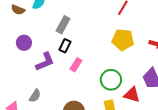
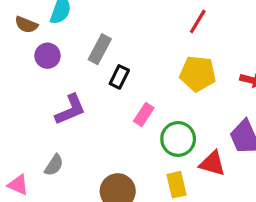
purple circle: (24, 43) -> (47, 56), moved
black rectangle: (65, 46) -> (119, 77), moved
pink rectangle: (76, 65) -> (144, 114), moved

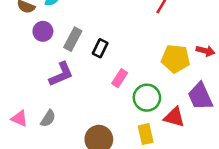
gray rectangle: (100, 49) -> (73, 39), moved
yellow pentagon: (198, 74) -> (176, 59), moved
pink triangle: (18, 185) -> (20, 118), moved

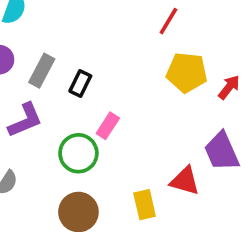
red arrow: (205, 51) -> (229, 87), turned -66
yellow pentagon: (176, 59) -> (187, 72), moved
green circle: (147, 98) -> (78, 153), moved

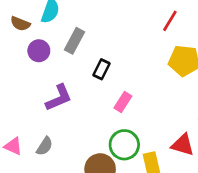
gray rectangle: (42, 71) -> (74, 41), moved
green circle: (78, 153) -> (124, 145), moved

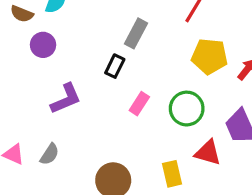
gray rectangle: (74, 41) -> (136, 33), moved
green circle: (124, 145) -> (187, 109), moved

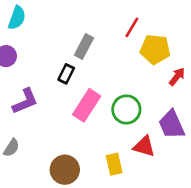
yellow pentagon: (210, 56) -> (155, 49), moved
pink rectangle: (139, 104) -> (87, 105), size x1.6

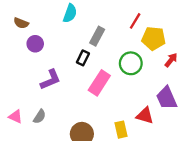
cyan semicircle: (17, 18) -> (70, 13), moved
green circle: (126, 109) -> (131, 63), moved

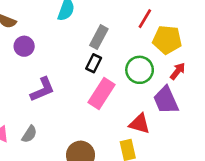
black rectangle: (83, 58) -> (94, 63), moved
red arrow: (171, 60) -> (178, 71), moved
purple trapezoid: (167, 98) -> (166, 100), moved
red triangle: (145, 115) -> (140, 124), moved

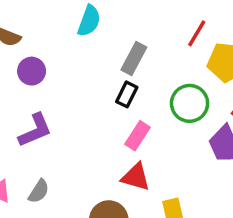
purple L-shape: (42, 90) -> (35, 130), moved
pink rectangle: (102, 93) -> (137, 136), size x0.7
red triangle: (140, 124) -> (136, 177), moved

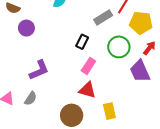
gray rectangle: (134, 59) -> (103, 18), moved, turned 30
purple L-shape: (35, 130) -> (39, 70), moved

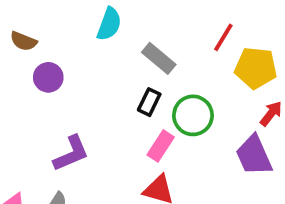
gray rectangle: (103, 18) -> (159, 58), moved, turned 72
green circle: (119, 47) -> (193, 115), moved

